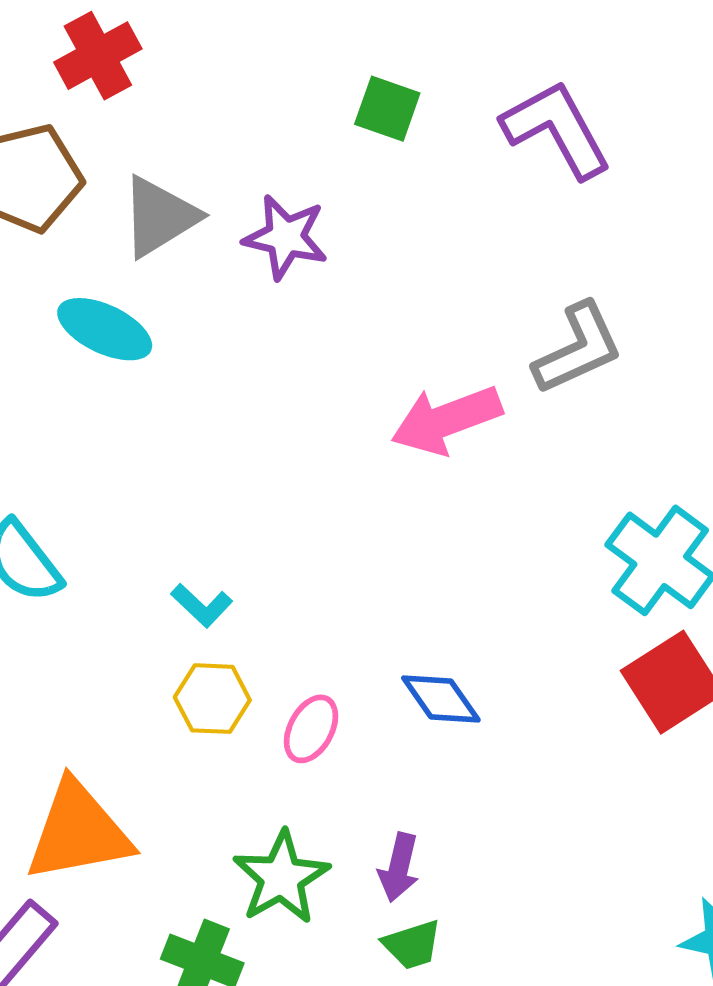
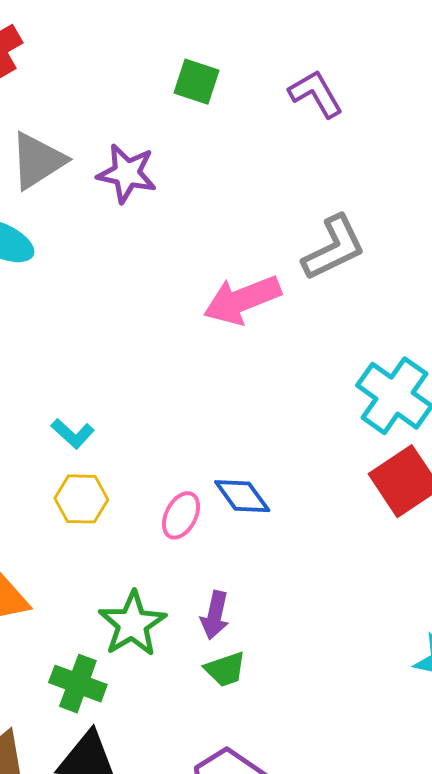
purple L-shape: (556, 129) -> (316, 94), size x0.7
pink ellipse: (311, 729) -> (181, 515), moved

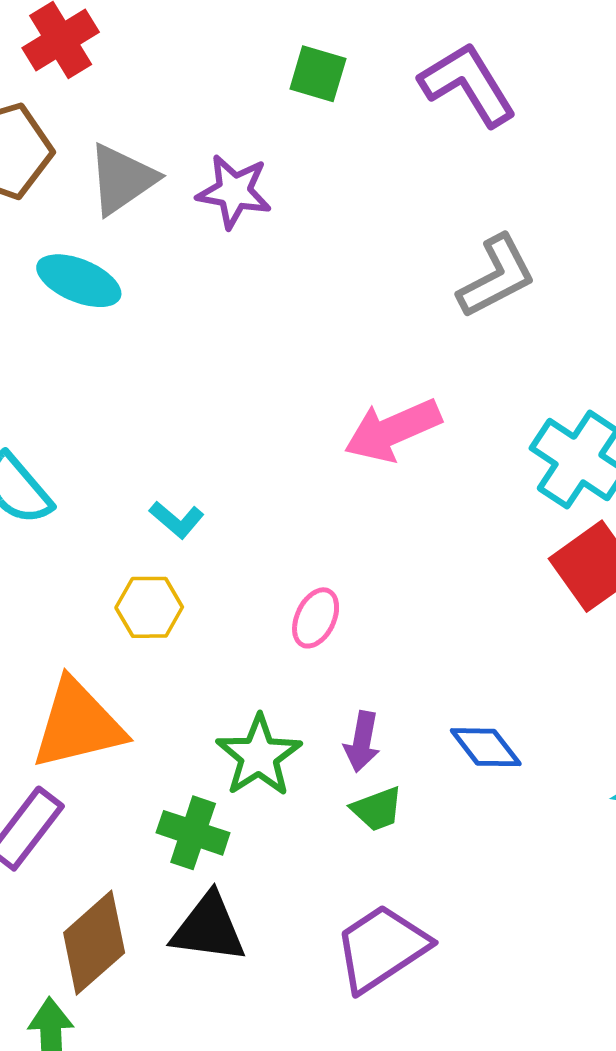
purple L-shape: (316, 94) -> (468, 84), size x1.4
pink arrow: (242, 300) -> (393, 430), moved
blue diamond: (242, 496) -> (486, 747), moved
yellow hexagon: (81, 499) -> (149, 607), moved

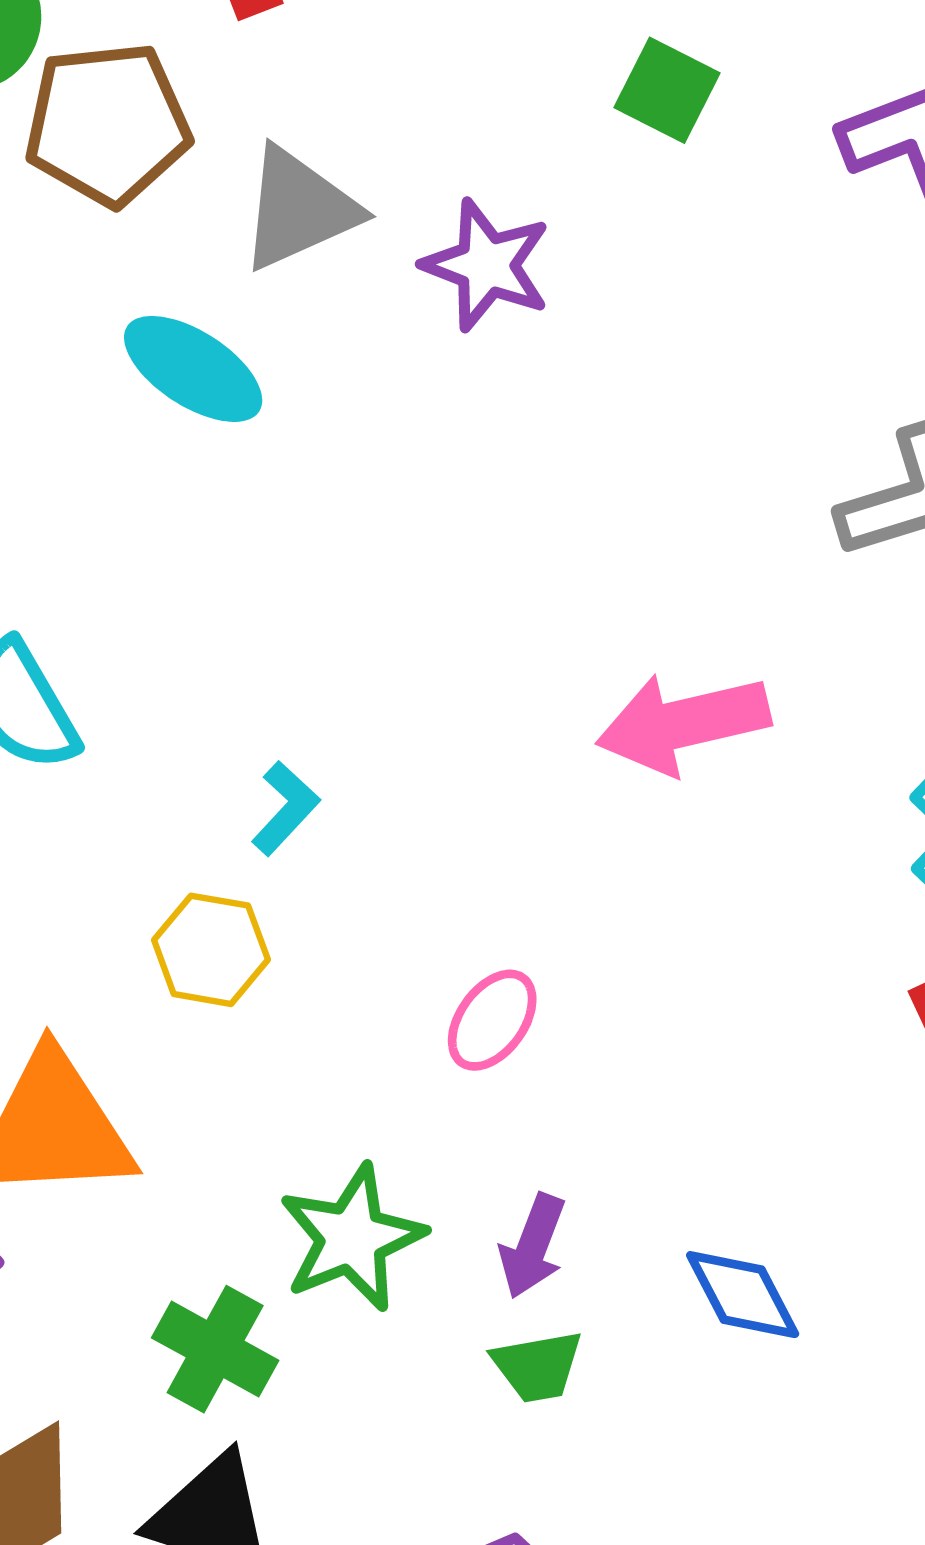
cyan L-shape: (177, 520) -> (285, 808), turned -98

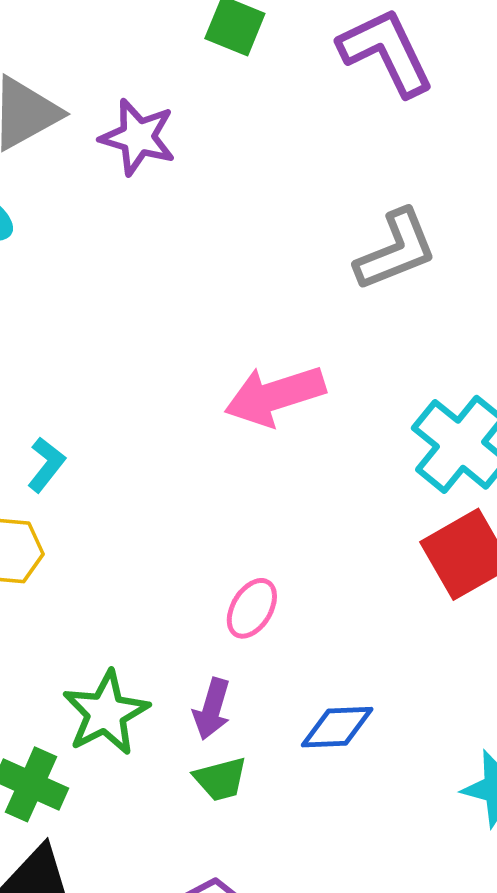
pink ellipse: (492, 1020) -> (252, 608), moved
blue diamond: (743, 1295) -> (337, 727), turned -60

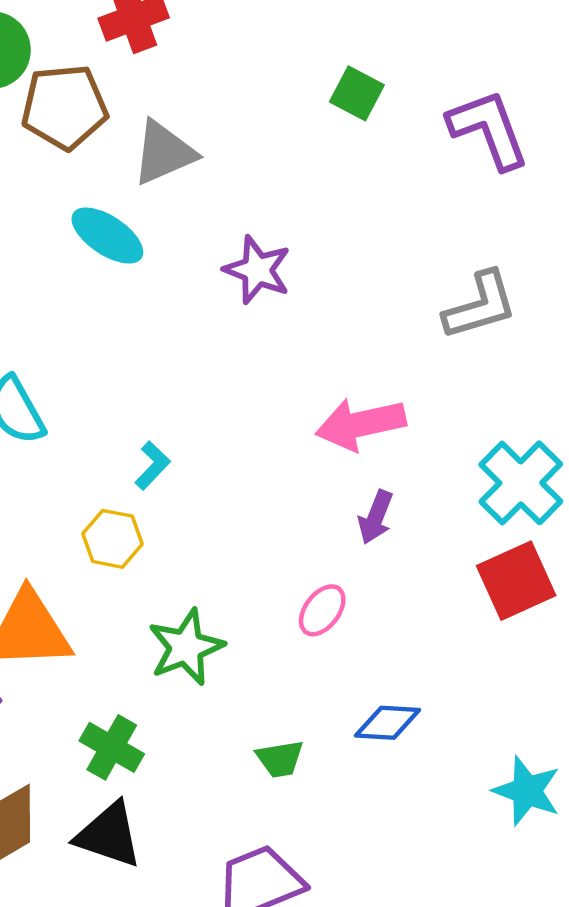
purple star: (138, 137) -> (257, 270), moved
purple arrow: (212, 709) -> (376, 517), moved
green star: (106, 713) -> (186, 647), moved

